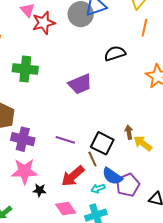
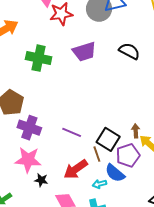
black semicircle: (115, 53) -> (129, 51), turned 40
purple trapezoid: (80, 84) -> (84, 52), moved
purple pentagon: (128, 185) -> (128, 155), moved

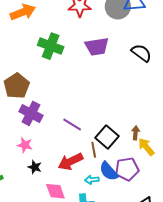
purple pentagon: (128, 155) -> (127, 169), moved
pink star: (28, 160) -> (25, 145), size x0.6

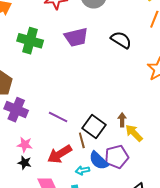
pink star: (25, 145) -> (25, 145), moved

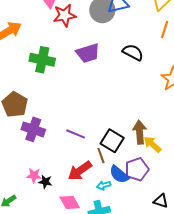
brown arrow: (122, 120) -> (140, 132), size x1.6
pink star: (25, 145) -> (34, 175), moved

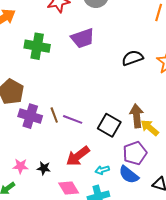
black semicircle: (133, 52) -> (133, 58), moved, turned -45
brown line: (101, 155) -> (54, 115), moved
blue semicircle: (119, 174) -> (129, 175), moved
pink star: (34, 175) -> (21, 166), moved

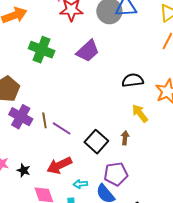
purple trapezoid: (83, 38) -> (88, 51), turned -35
brown arrow: (137, 116) -> (125, 138), size x0.6
yellow arrow: (150, 128) -> (140, 113), moved

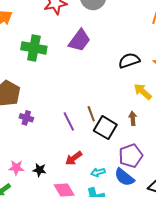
purple cross: (21, 117) -> (26, 118), size x0.6
brown line: (44, 120) -> (91, 114), moved
purple line: (62, 128) -> (69, 121), turned 42
red arrow: (59, 165) -> (74, 158), size x0.7

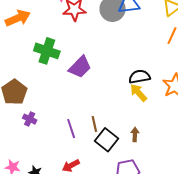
purple trapezoid: (79, 40) -> (80, 67), moved
yellow arrow: (143, 92) -> (138, 93), moved

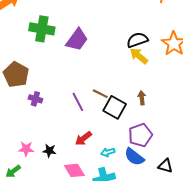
brown line: (94, 124) -> (100, 94), turned -42

